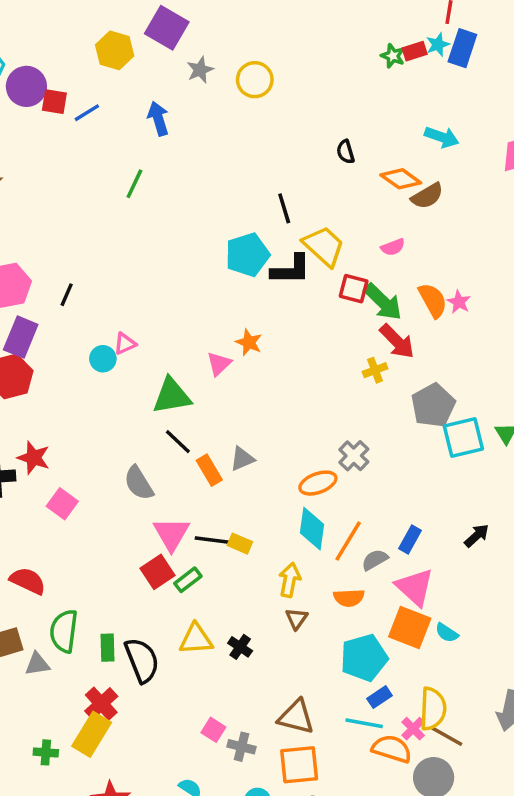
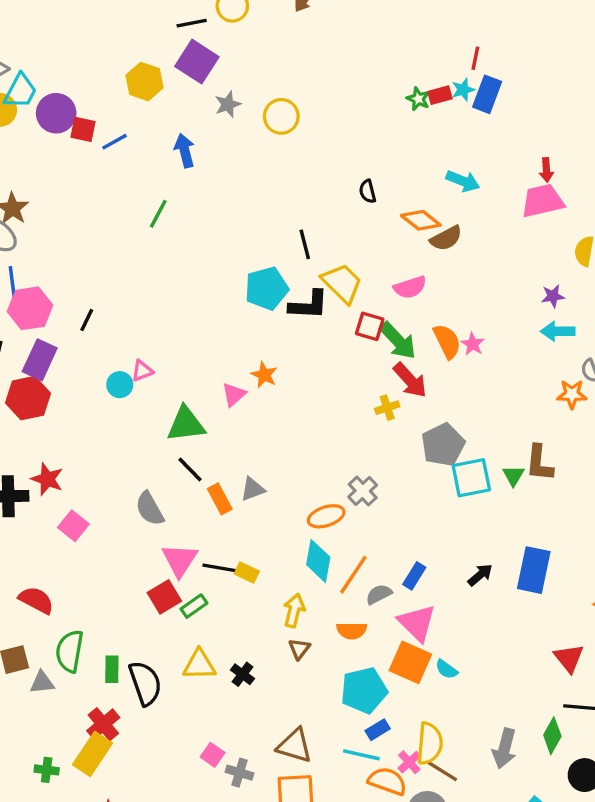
pink semicircle: (393, 247) -> (410, 287), size x1.4

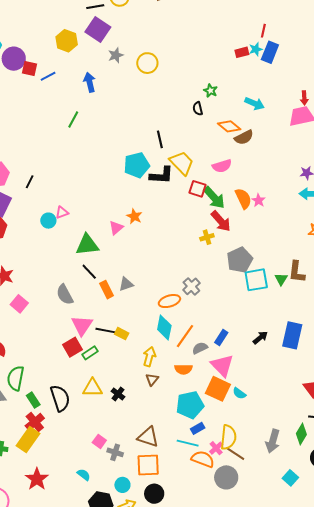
green star: (418, 99) -> (211, 91), moved
green rectangle: (112, 669) -> (33, 400), moved, turned -35

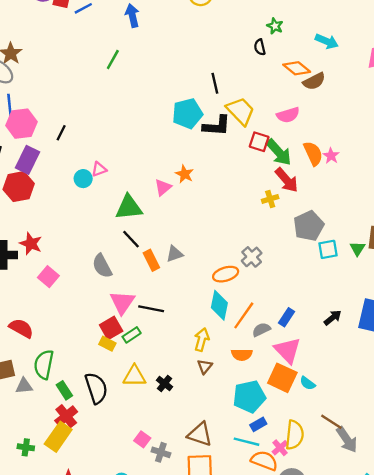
cyan square: (256, 280) -> (328, 249), size x0.7
yellow rectangle: (122, 334) -> (107, 344), moved
gray arrow: (273, 441) -> (347, 440), turned -50
brown line: (236, 454) -> (331, 422), moved

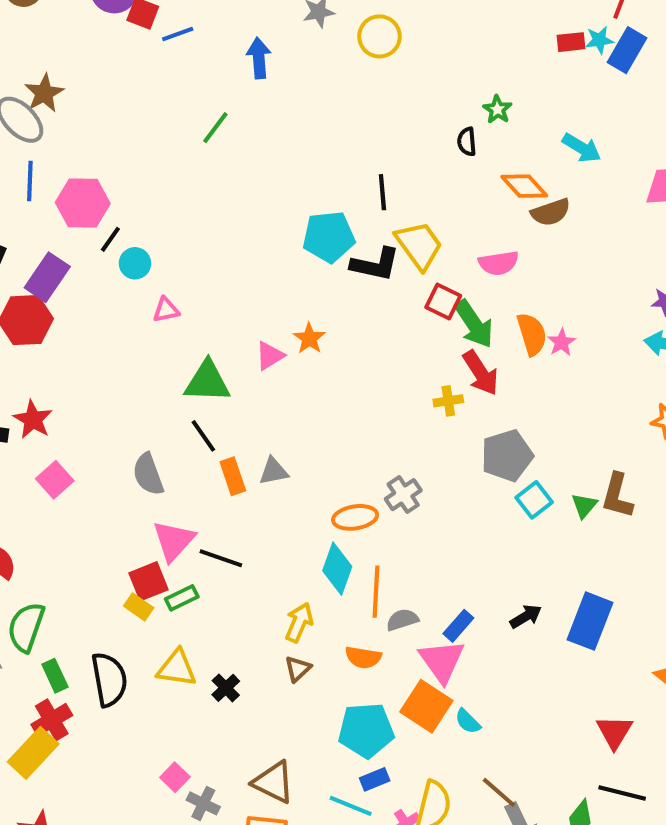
pink hexagon: (21, 124) -> (83, 203), moved
cyan circle: (83, 179) -> (135, 263), moved
cyan square: (328, 249) -> (534, 500), turned -36
orange line: (244, 315) -> (376, 592), turned -40
blue rectangle: (286, 317) -> (458, 626), moved

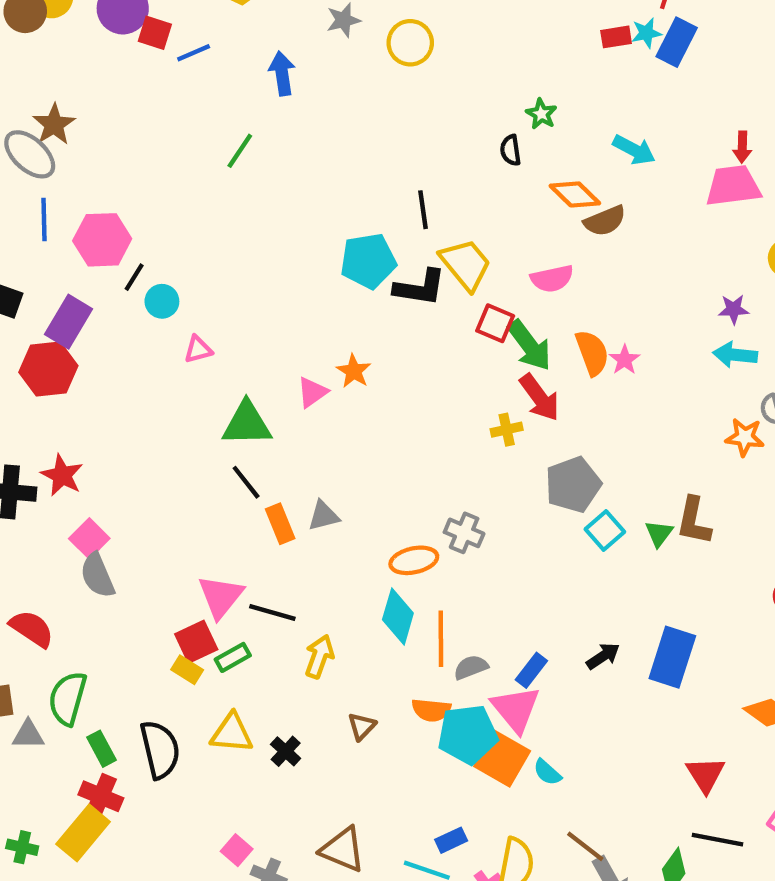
gray semicircle: (148, 474) -> (97, 575), moved
gray cross: (403, 495) -> (464, 533), turned -30
yellow arrow: (299, 622) -> (319, 656), moved
red cross: (52, 720) -> (101, 796), turned -33
cyan pentagon: (366, 730) -> (468, 734), moved

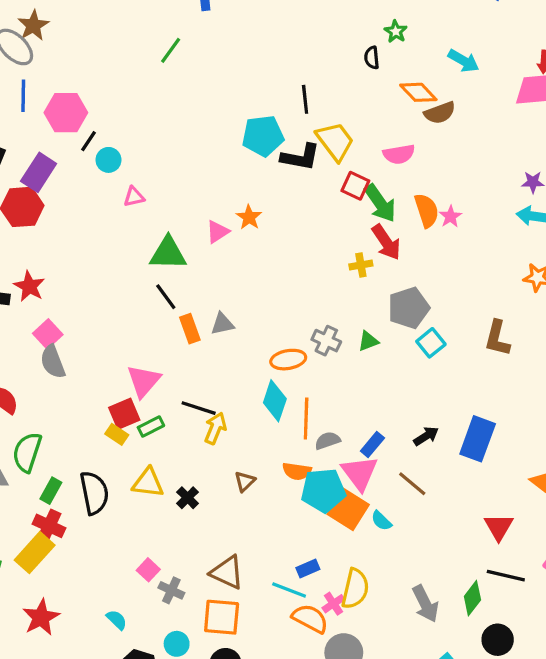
green triangle: (659, 533) -> (368, 341), moved, turned 30
black line: (272, 613) -> (199, 408), moved
green rectangle: (102, 749) -> (51, 491), turned 55
brown line: (585, 846) -> (412, 484), moved

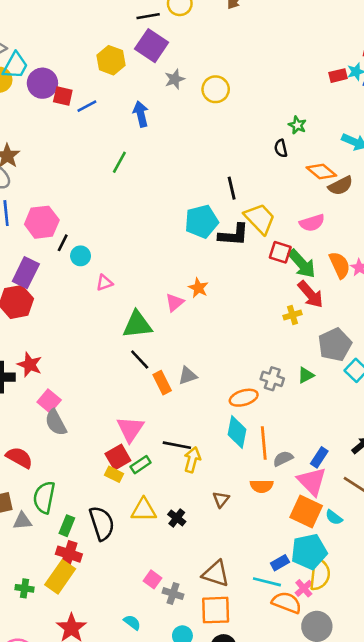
cyan pentagon: (323, 490) -> (309, 552), moved

